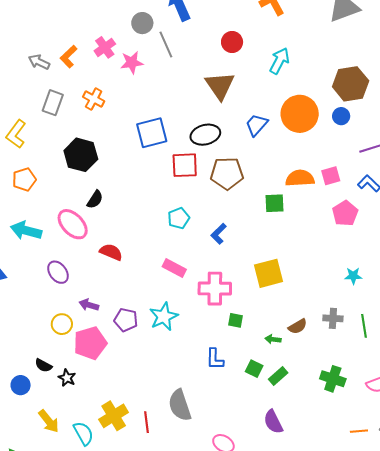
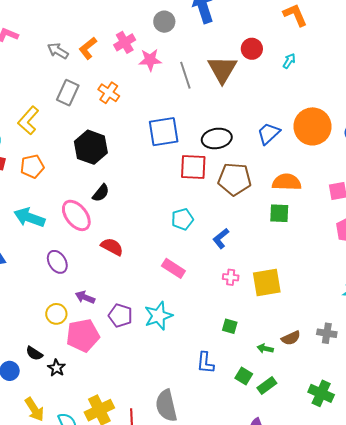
gray line: (166, 45) -> (185, 75), moved
cyan arrow: (279, 61) -> (289, 61), moved, size x0.6
brown triangle: (220, 86) -> (222, 69), moved
orange semicircle: (300, 178) -> (287, 182), moved
pink cross: (215, 289) -> (231, 277), moved, size x0.5

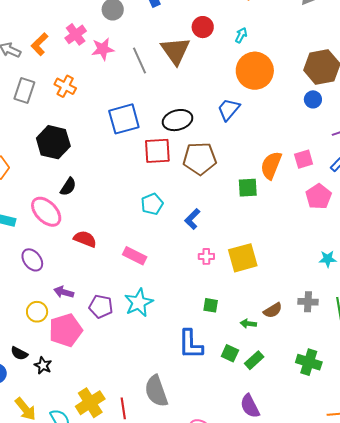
orange circle: (312, 126) -> (255, 71), moved
orange semicircle: (287, 182) -> (271, 165), moved, turned -64
pink rectangle: (173, 268) -> (135, 256), moved
blue L-shape: (205, 363) -> (190, 344), size x1.4

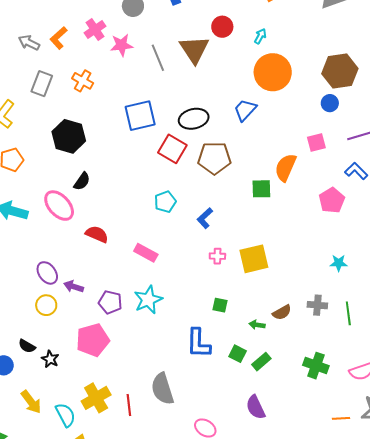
red square: (157, 151) -> (172, 149), turned 32
pink square: (304, 159) -> (316, 143), moved
purple ellipse: (32, 260) -> (47, 273), moved
pink pentagon: (66, 330) -> (93, 340), moved

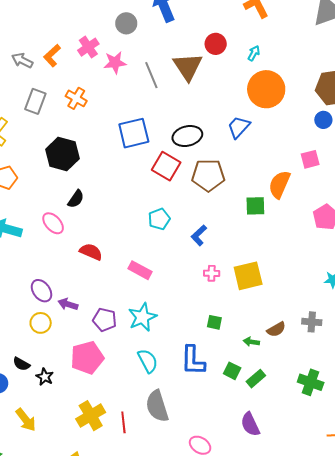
pink ellipse: (59, 206) -> (53, 223), size x0.7
cyan semicircle: (65, 415) -> (148, 361), moved

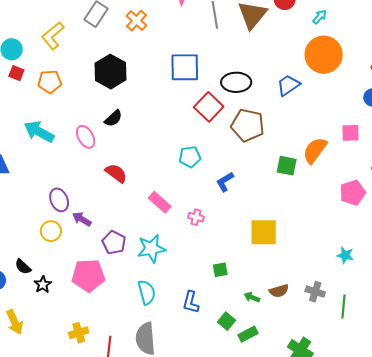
pink cross: (212, 273) -> (196, 217), moved
green square: (214, 322) -> (220, 270), turned -35
blue L-shape: (193, 360) -> (191, 302), size x0.7
yellow cross: (91, 416) -> (79, 333), size x0.7

